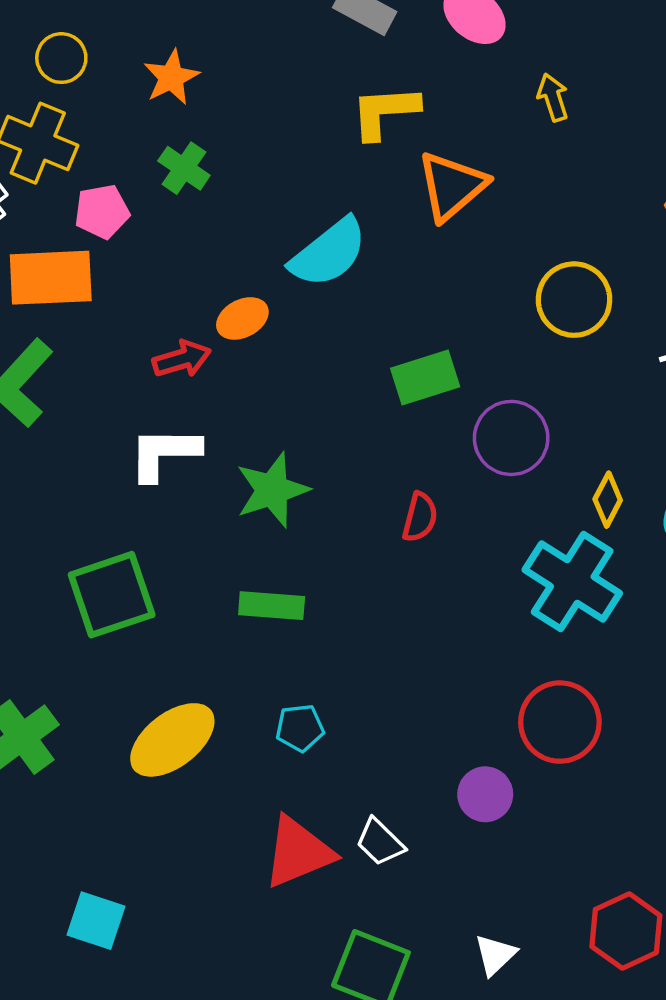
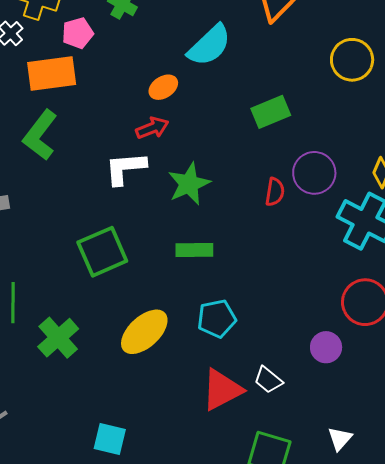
red arrow: (182, 359) -> (152, 128), moved
purple circle: (511, 438) -> (314, 173), moved
cyan pentagon: (300, 728) -> (217, 319), size x1.4

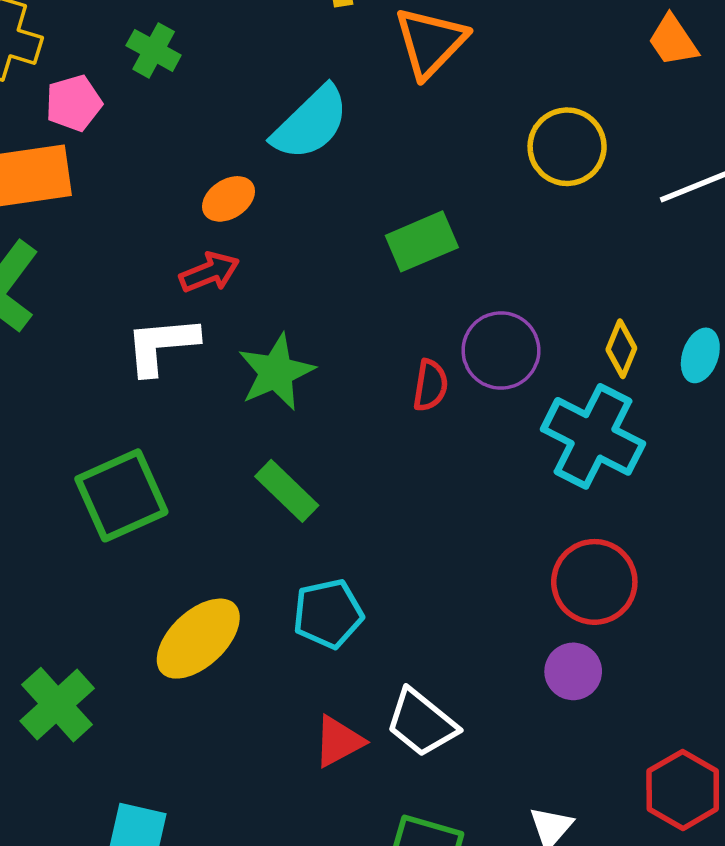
green rectangle: (194, 250) -> (287, 491), turned 45
green cross: (58, 338) -> (57, 705), moved
purple circle: (326, 347) -> (573, 671), moved
white trapezoid: (268, 380) -> (421, 723), size x1.4
red triangle: (222, 390) -> (339, 741), size x0.7

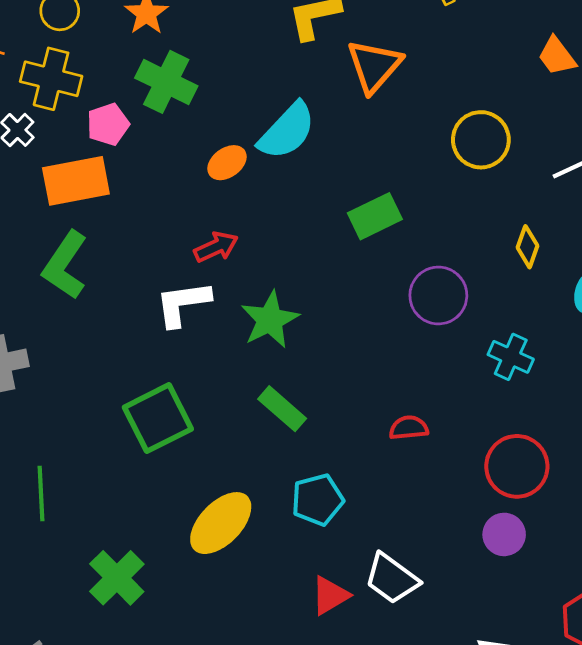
green cross: (154, 50) -> (166, 82), size x1.5
orange ellipse: (229, 199) -> (227, 163), moved
yellow diamond: (621, 349) -> (528, 247), moved
red semicircle: (430, 385) -> (409, 428), moved, turned -102
cyan cross: (593, 436) -> (511, 357), size x0.6

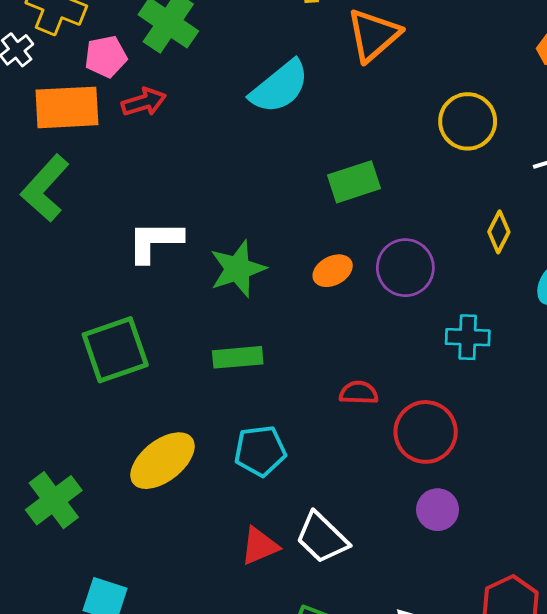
orange ellipse: (227, 163) -> (333, 271), moved
red arrow: (216, 247) -> (144, 102), moved
cyan cross: (511, 357) -> (468, 337), turned -30
green rectangle: (282, 409) -> (238, 357), turned -54
red circle: (517, 466) -> (426, 432), moved

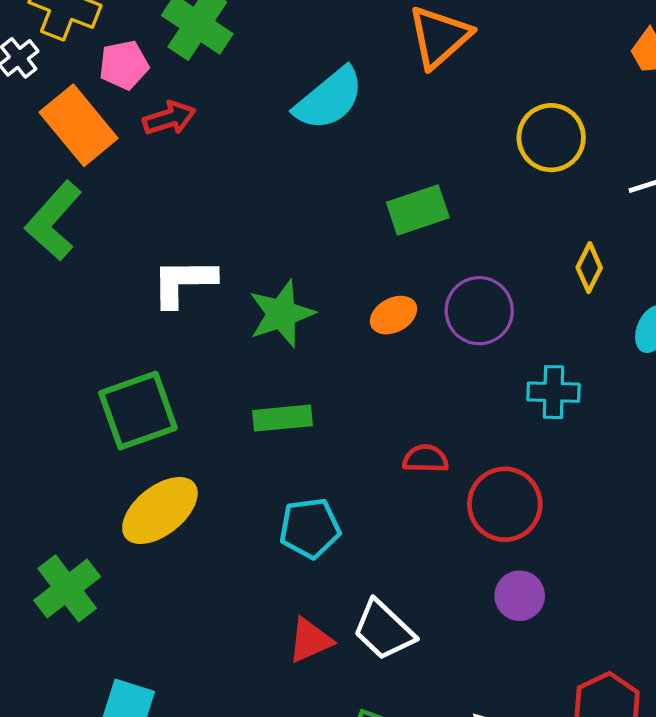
orange rectangle: (67, 107) -> (79, 125), turned 54
yellow ellipse: (163, 461) -> (160, 511), moved

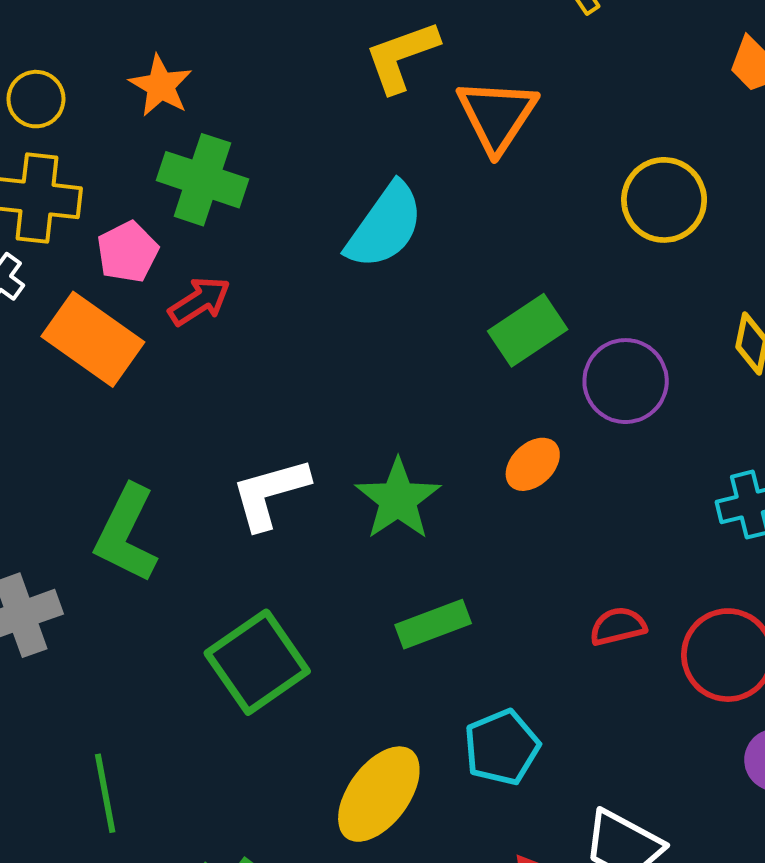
green L-shape: (54, 221) -> (126, 534), moved
purple circle: (479, 311) -> (626, 381), moved
yellow ellipse: (160, 511) -> (379, 794), moved

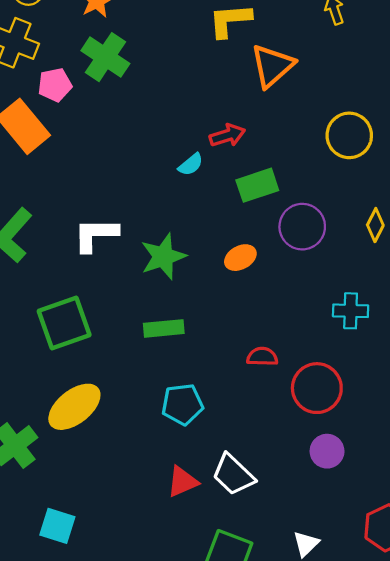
cyan semicircle: (385, 226) -> (191, 165), moved, size x0.5
red arrow: (199, 301) -> (227, 135), moved
yellow ellipse: (379, 794) -> (74, 407), moved

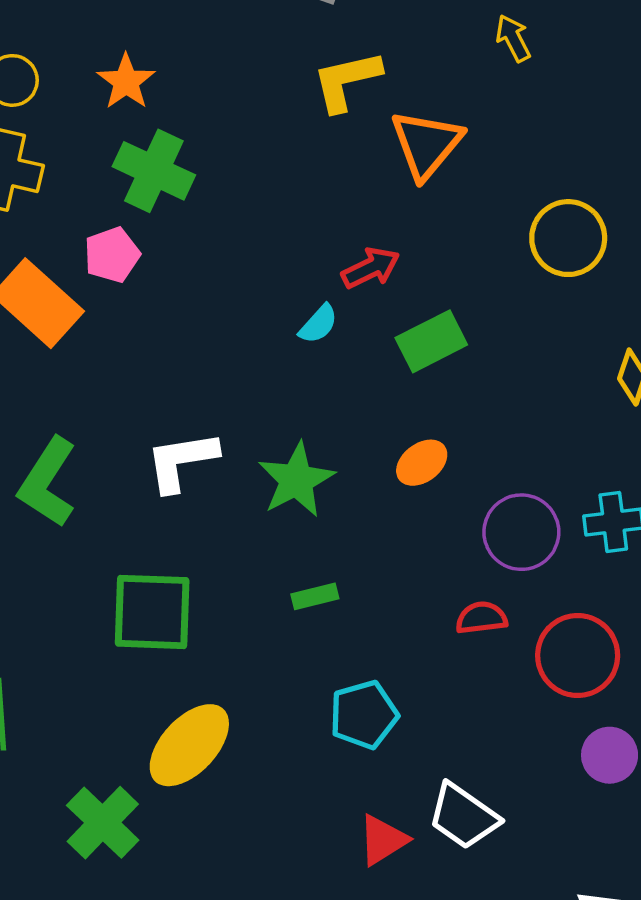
pink pentagon: (55, 85) -> (112, 255), moved
purple circle: (302, 227) -> (521, 532), moved
green square: (64, 323) -> (152, 612), turned 30
green rectangle: (164, 328) -> (315, 596), size x0.7

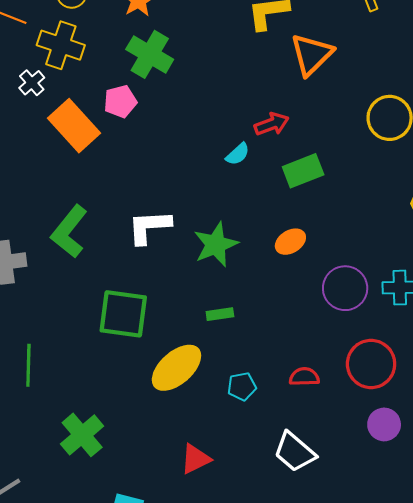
red semicircle: (481, 618) -> (304, 377), moved
cyan pentagon: (364, 715) -> (242, 386), size x0.7
yellow ellipse: (189, 745) -> (176, 368), moved
red triangle: (383, 840) -> (195, 459), moved

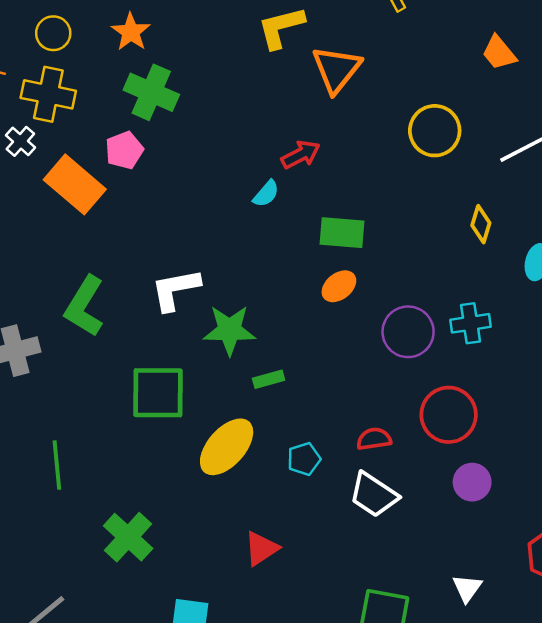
green rectangle: (303, 171) -> (342, 233), moved, turned 33
green star: (216, 244) -> (230, 330), moved, turned 30
white trapezoid: (295, 452) -> (374, 495), moved

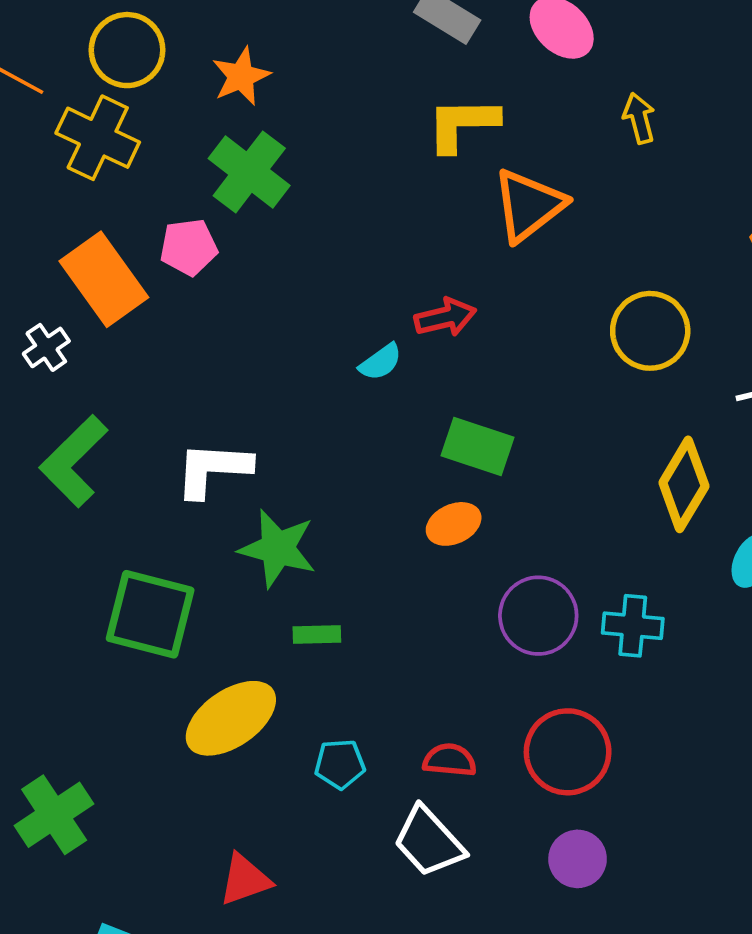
yellow circle: (53, 33) -> (127, 50), size x1.4
white cross: (20, 141) -> (46, 347), moved
yellow diamond: (481, 224) -> (684, 484), size x1.6

